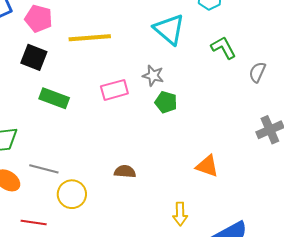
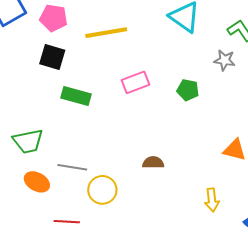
gray star: (153, 76) -> (225, 60), moved

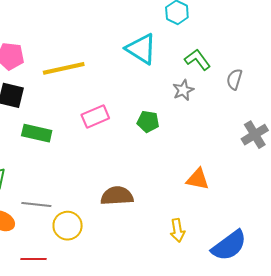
gray star: (225, 60) -> (183, 90), turned -30
brown semicircle: (153, 163) -> (117, 196), size x1.5

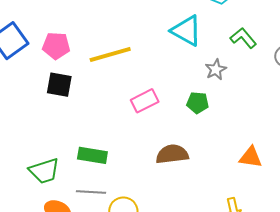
gray star: (183, 90) -> (216, 70), moved
green rectangle: (37, 133) -> (92, 155), moved
brown semicircle: (117, 196) -> (172, 154), moved

